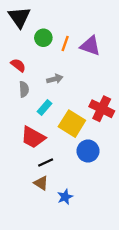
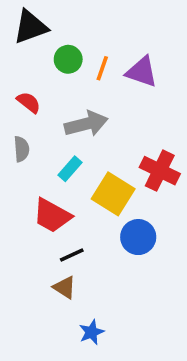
black triangle: (19, 17) -> (30, 27), turned 45
gray arrow: (55, 79) -> (86, 124), size x1.6
gray semicircle: (24, 89) -> (21, 149), moved
blue star: (65, 197) -> (92, 332), moved

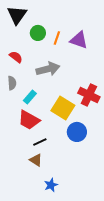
black triangle: (30, 27) -> (17, 15), turned -35
cyan rectangle: (70, 169) -> (30, 97), moved

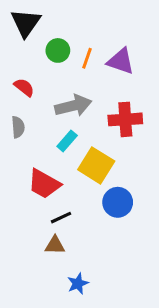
red cross: (89, 95) -> (125, 119), moved, turned -30
cyan rectangle: (30, 97) -> (67, 141), moved
brown triangle: (36, 160) -> (55, 245), turned -32

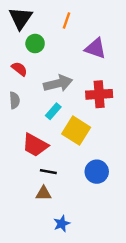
green circle: (58, 50) -> (35, 44), moved
orange line: (87, 58) -> (66, 21), moved
blue circle: (118, 202) -> (97, 172), moved
black line: (61, 218) -> (48, 172), turned 35

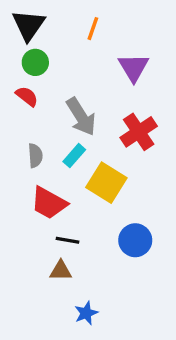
green circle: (35, 44) -> (35, 62), moved
purple triangle: (96, 48) -> (134, 67), turned 40
gray arrow: (58, 83) -> (81, 117), turned 72
red cross: (99, 94) -> (139, 132), turned -30
gray semicircle: (15, 100) -> (35, 156), moved

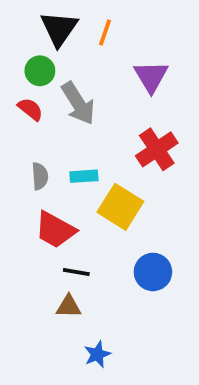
black triangle: (29, 25) -> (59, 29), moved
gray arrow: (81, 117) -> (78, 103), moved
cyan rectangle: (74, 156) -> (84, 176), turned 45

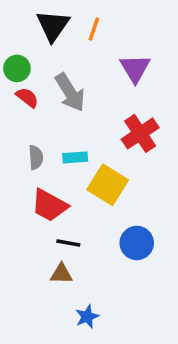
green circle: (40, 71) -> (17, 68), moved

